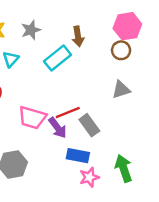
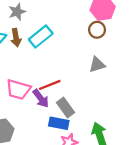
brown arrow: (78, 36) -> (16, 38), moved
gray rectangle: (89, 125) -> (65, 107), moved

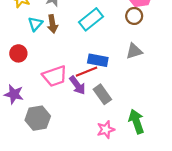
cyan rectangle: (41, 37) -> (91, 19), moved
pink trapezoid: (18, 89) -> (55, 76), turned -35
blue rectangle: (59, 123) -> (98, 60), moved

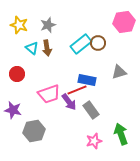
brown circle: (134, 16) -> (98, 43), moved
cyan triangle: (35, 24) -> (32, 48), turned -32

